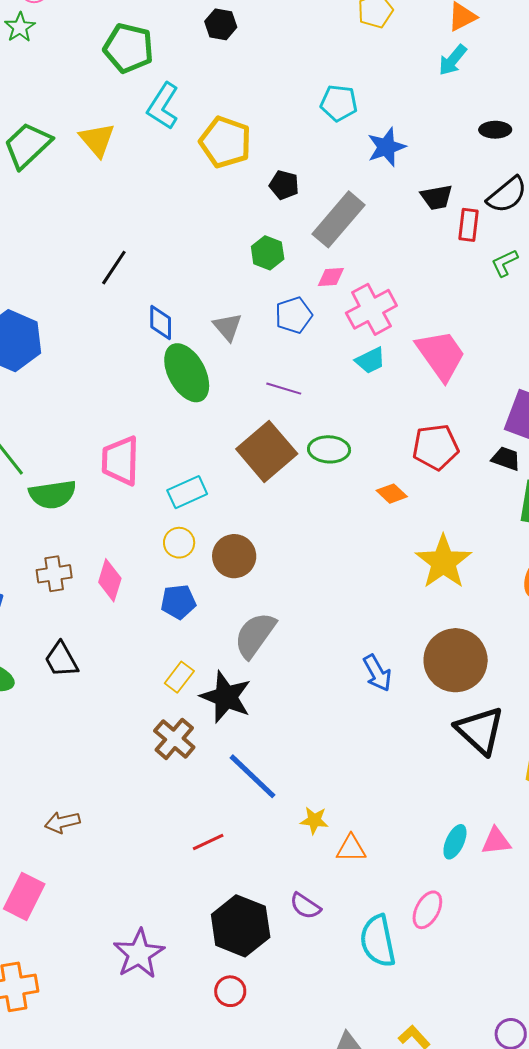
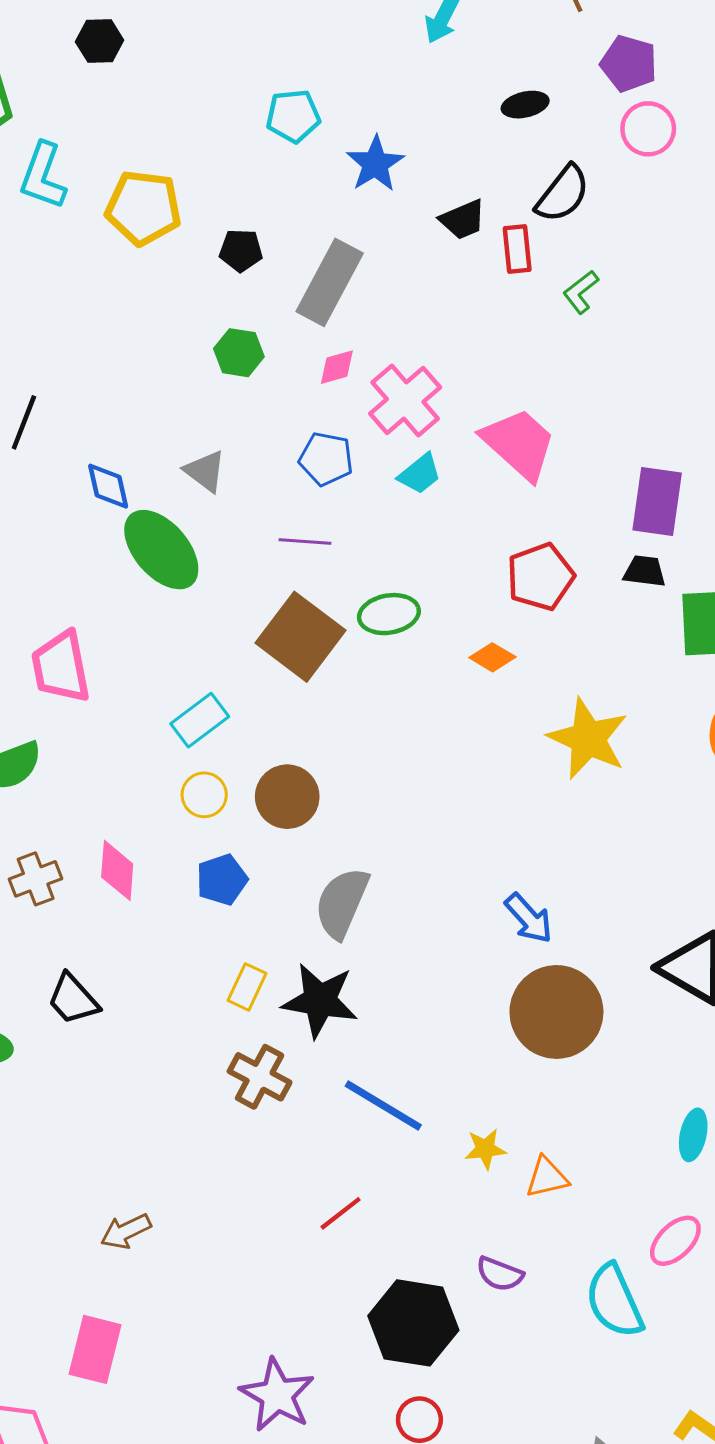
blue pentagon: (294, 315) -> (326, 459), moved, turned -30
pink trapezoid: (120, 461) -> (61, 667), moved
brown circle: (456, 660) -> (556, 1012), moved
pink ellipse: (427, 910) -> (675, 1241), turned 30

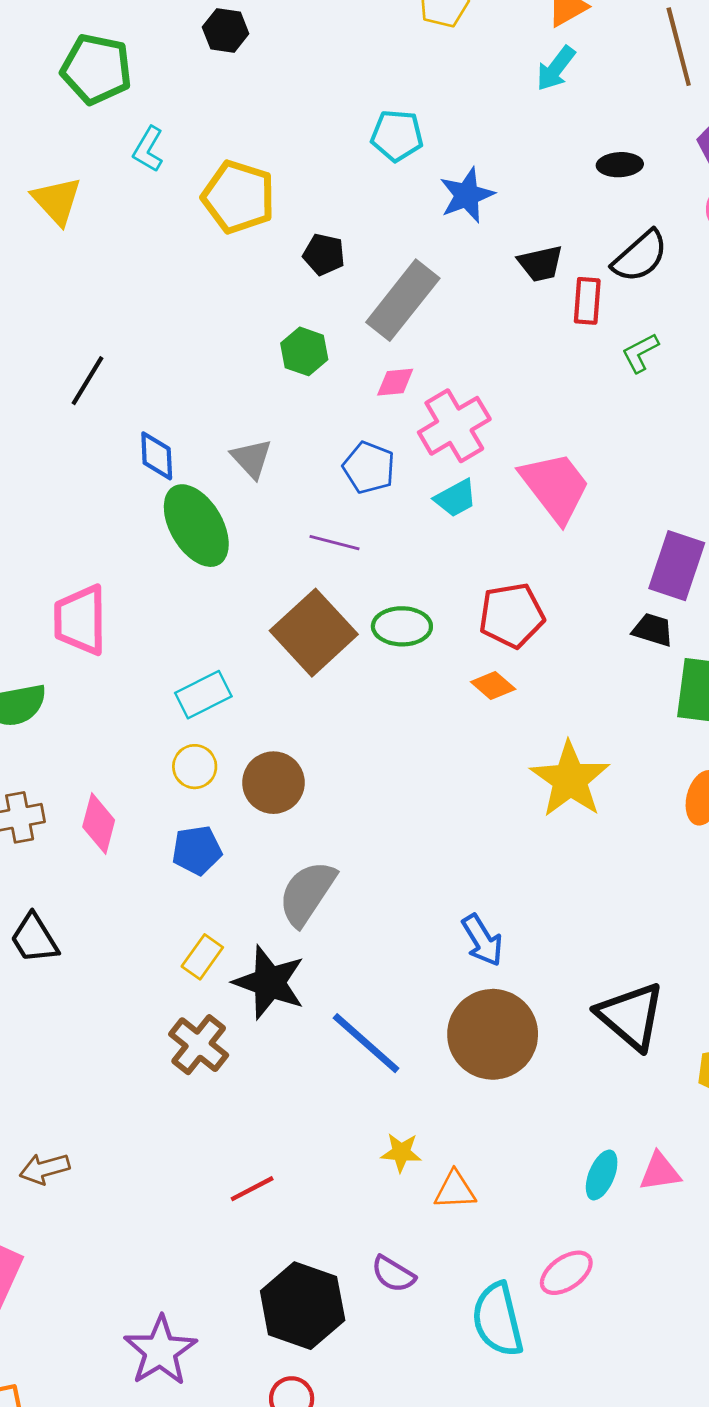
cyan L-shape: (43, 176) -> (148, 149), size x0.7
red pentagon: (540, 577) -> (512, 615), moved
blue line: (383, 1105) -> (366, 1043), moved

